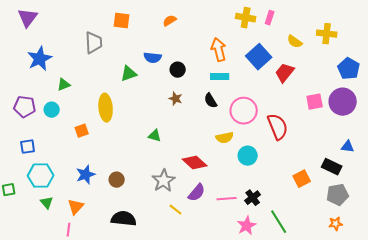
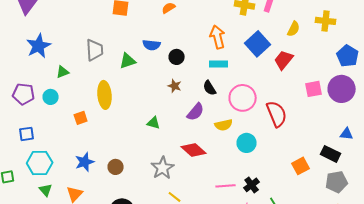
yellow semicircle: (295, 42) -> (294, 29), turned -98
gray trapezoid: (94, 43) -> (95, 50), moved
purple semicircle: (197, 193) -> (196, 112), moved

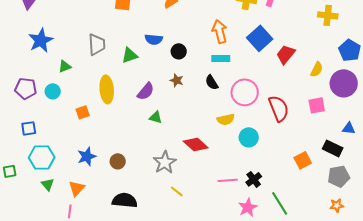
yellow semicircle: (294, 29) -> (317, 69), moved
pink square: (314, 89) -> (317, 105), moved
purple semicircle: (196, 112) -> (146, 91), moved

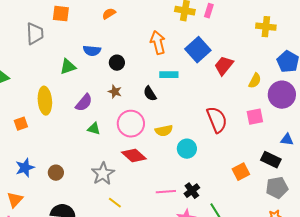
gray trapezoid: (97, 44) -> (35, 34), moved
cyan rectangle: (221, 58) -> (169, 75), moved
pink circle: (245, 92) -> (131, 124), moved

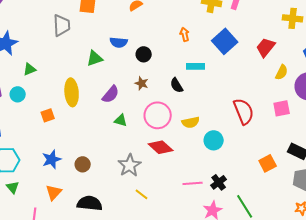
orange arrow: (158, 43) -> (185, 34), size x0.6
red trapezoid: (224, 66) -> (266, 47), moved
orange triangle: (15, 200) -> (54, 192), moved

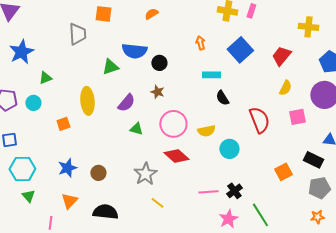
blue semicircle: (119, 42) -> (134, 51), size x1.4
yellow semicircle: (282, 72) -> (285, 88), moved
black semicircle: (177, 85) -> (222, 98), moved

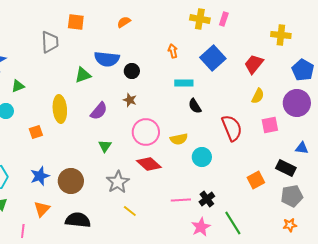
green triangle: (136, 129) -> (105, 146), moved, turned 48
brown circle: (98, 173) -> (71, 181), size x1.6

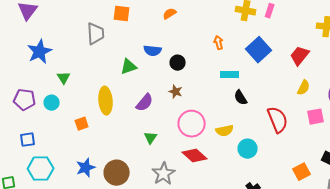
blue semicircle: (107, 59) -> (153, 51), size x0.7
green triangle: (18, 86) -> (64, 78), turned -40

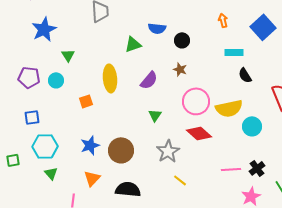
yellow semicircle: (225, 131) -> (229, 108), size x1.5

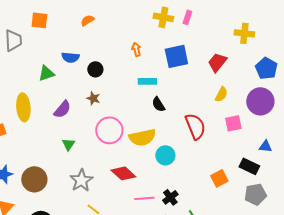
blue square: (263, 27) -> (176, 56), turned 30
red diamond: (199, 133) -> (123, 173), moved

